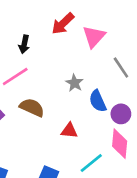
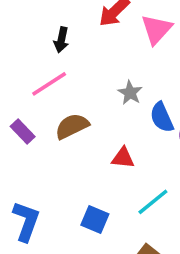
brown semicircle: (32, 107) -> (72, 126), turned -50

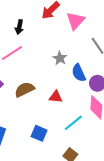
brown semicircle: (72, 126) -> (24, 90), moved

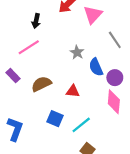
cyan line: (73, 123) -> (81, 125), moved
blue square: (39, 133) -> (55, 119), moved

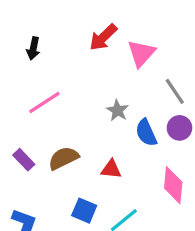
black arrow: (36, 21) -> (33, 48), moved
purple rectangle: (13, 76) -> (24, 160), moved
purple circle: (115, 78) -> (180, 128), moved

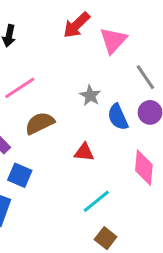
brown semicircle: (63, 158) -> (40, 123), moved
blue square: (84, 211) -> (20, 175), moved

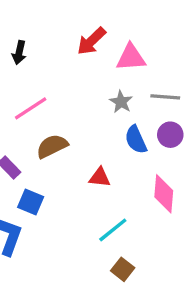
pink triangle: (113, 40) -> (131, 57), turned 44
gray line: (145, 77) -> (165, 97), turned -52
gray star: (90, 96) -> (121, 102), moved

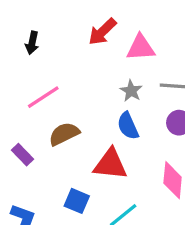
blue semicircle: (136, 140) -> (128, 126), moved
red triangle: (100, 177) -> (110, 164), size x1.6
blue square: (31, 202) -> (77, 201), moved

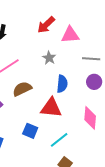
gray star: (131, 91) -> (49, 58), moved
blue semicircle: (128, 126) -> (62, 84), turned -150

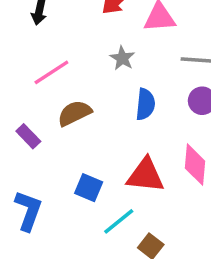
red triangle: (51, 108) -> (145, 175), moved
cyan line: (59, 140) -> (119, 221), moved

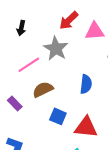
gray star: (122, 58) -> (56, 49), moved, size x1.6
blue square: (89, 188) -> (58, 116), moved

